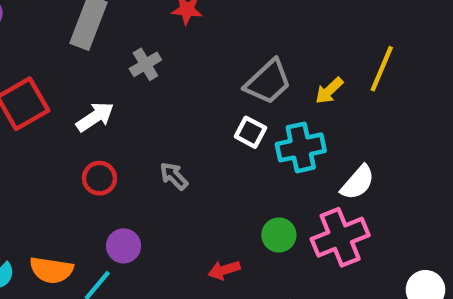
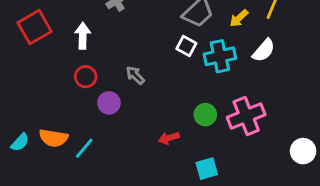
white arrow: (95, 117) -> (83, 36), turned -55
white semicircle: (358, 182) -> (264, 50), moved
purple circle: (124, 246) -> (109, 103), moved

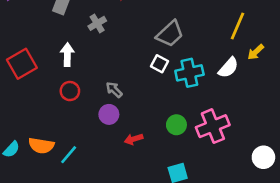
yellow arrow: (239, 18) -> (256, 52), moved
red square: (35, 27) -> (22, 64), moved
purple circle: (109, 103) -> (109, 114), moved
red arrow: (169, 138) -> (134, 139), moved

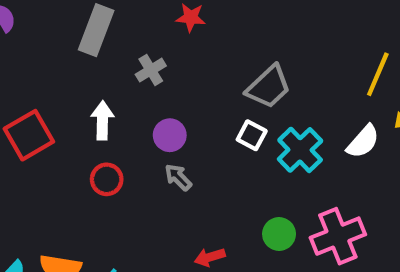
cyan cross: (189, 73) -> (300, 150), turned -32
purple circle: (109, 114) -> (170, 135), moved

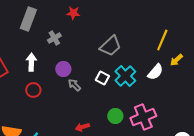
white square: (252, 135) -> (102, 78), moved
gray arrow: (178, 177) -> (74, 85), moved

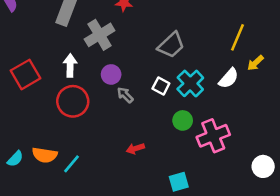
gray cross: (54, 38) -> (100, 35), size x1.6
red circle: (33, 90) -> (73, 101), size x1.6
green circle: (115, 116) -> (183, 120), moved

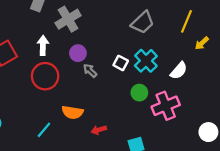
gray trapezoid: (171, 45) -> (143, 22), moved
white semicircle: (229, 78) -> (179, 71), moved
red arrow: (135, 149) -> (99, 130), moved
orange semicircle: (45, 155) -> (72, 112), moved

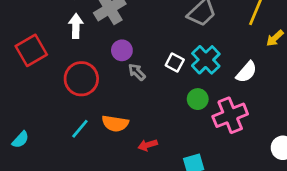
white arrow: (43, 45) -> (76, 26), moved
cyan line: (44, 130) -> (80, 129), moved

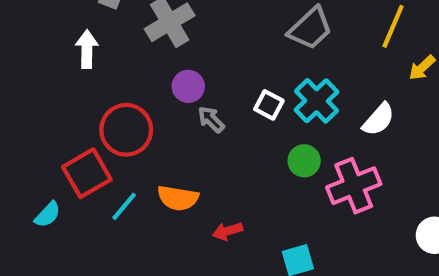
white arrow: (76, 26) -> (87, 49), moved
red square: (31, 50) -> (87, 173), moved
cyan semicircle: (20, 140) -> (48, 215), moved

